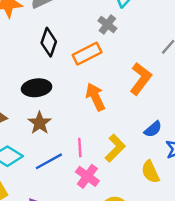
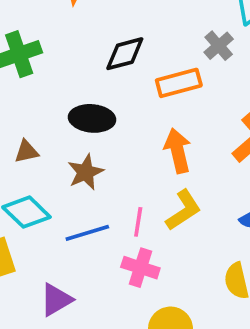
black diamond: (49, 42) -> (125, 54), turned 44
yellow L-shape: (115, 148) -> (183, 210), moved
pink cross: (87, 176) -> (140, 268), turned -30

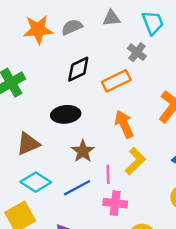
brown triangle: (26, 152) -> (28, 144), size x1.5
brown star: (86, 172) -> (83, 151), moved

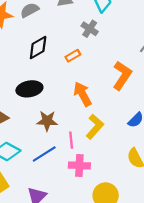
orange rectangle: (116, 81) -> (73, 56), size x0.6
brown star: (83, 151) -> (47, 121), turned -30

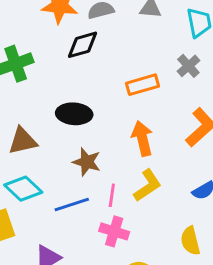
gray cross: (90, 29) -> (188, 66), moved
black diamond: (38, 47) -> (82, 45), moved
orange rectangle: (73, 56) -> (142, 85), size x1.5

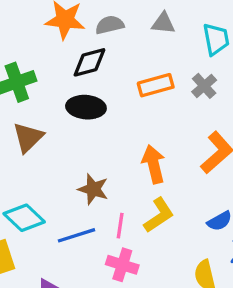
orange rectangle: (142, 85) -> (156, 85), moved
black ellipse: (74, 114) -> (86, 107), moved
brown triangle: (23, 141) -> (28, 137), moved, turned -32

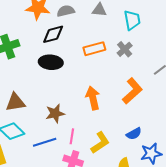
brown triangle: (28, 137) -> (15, 102), moved, turned 35
brown star: (93, 189) -> (55, 113), turned -30
yellow L-shape: (159, 215) -> (100, 143), moved

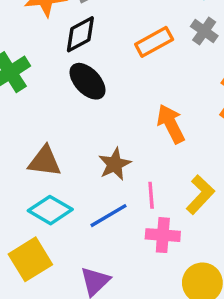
black ellipse: (51, 62) -> (87, 81), turned 55
brown triangle: (15, 102) -> (45, 161), turned 30

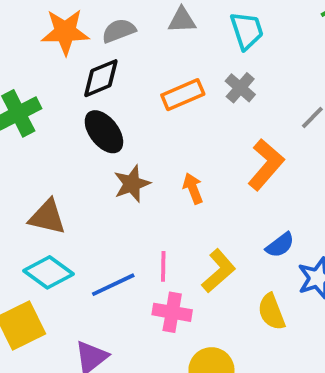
orange arrow: (171, 124) -> (193, 188), size x0.7
brown star: (115, 164) -> (132, 184), moved

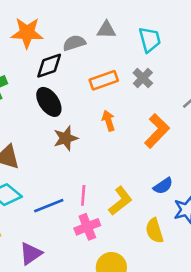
gray semicircle: (119, 31) -> (74, 43), moved
orange arrow: (193, 188) -> (108, 121), moved
pink cross: (172, 312) -> (87, 227), turned -35

